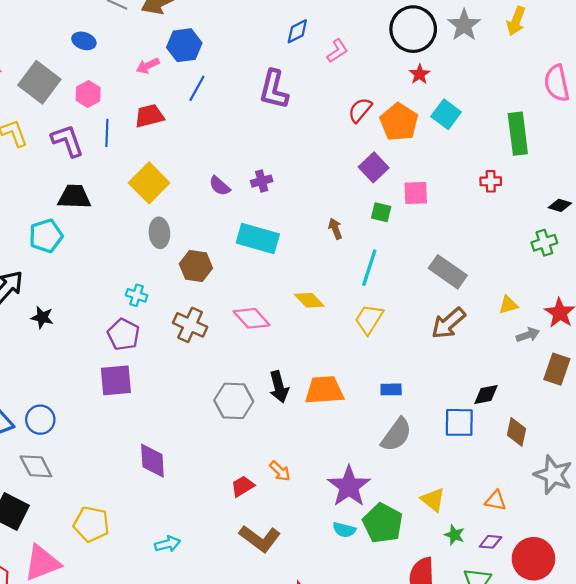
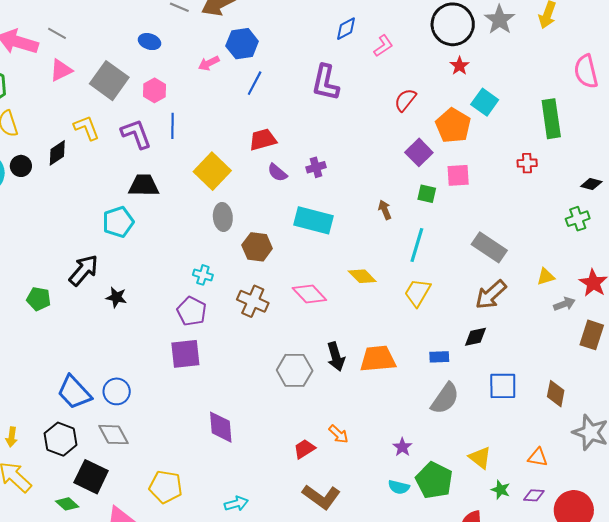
red trapezoid: (149, 116) -> (263, 140), moved
orange pentagon: (399, 122) -> (453, 126), moved
black diamond: (486, 395) -> (475, 337), moved
purple star: (349, 486) -> (402, 447), size x0.5

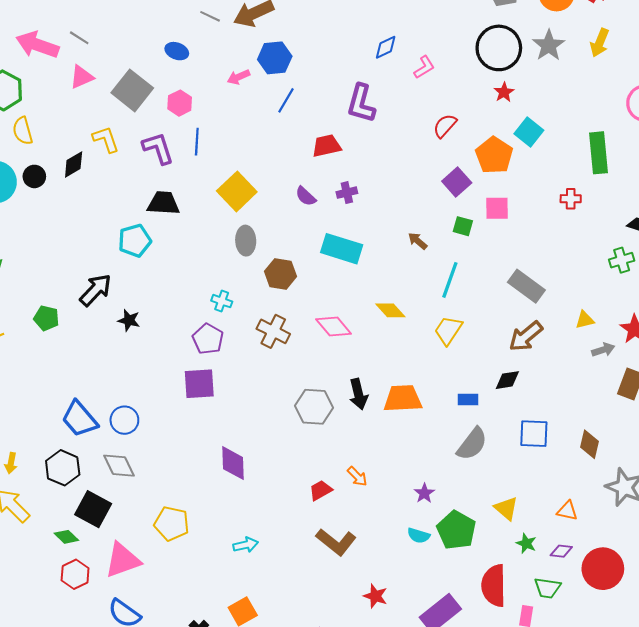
red trapezoid: (263, 140) -> (327, 146), moved
brown arrow: (385, 210) -> (418, 241), turned -30

